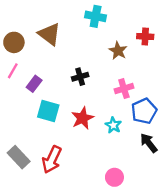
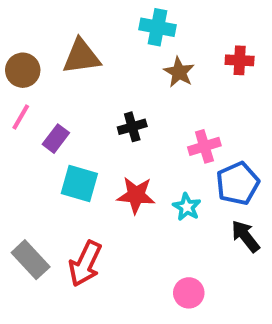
brown triangle: (49, 34) -> (81, 57), turned -45
brown star: (118, 51) -> (179, 72), moved
red star: (83, 118) -> (136, 195), turned 30

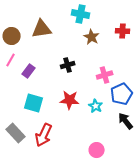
cyan square: (79, 183) -> (34, 103), moved

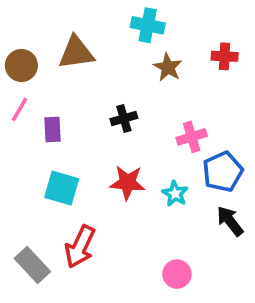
purple rectangle: (29, 71) -> (53, 130), turned -40
gray rectangle: (16, 133) -> (32, 265), moved

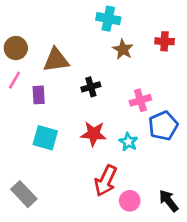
brown triangle: (76, 53) -> (56, 60), moved
black arrow: (230, 221) -> (169, 201), moved
red arrow: (80, 247) -> (106, 181), moved

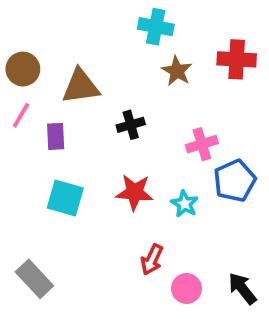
red cross: (165, 41) -> (237, 59), size x1.4
red arrow: (106, 181) -> (152, 260), size x0.7

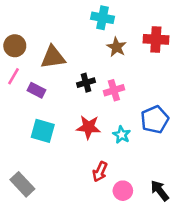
purple rectangle: (56, 136) -> (36, 90), turned -60
pink cross: (202, 144) -> (114, 90), moved

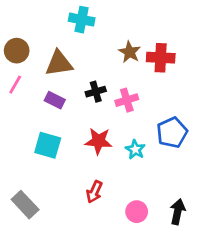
cyan cross: (103, 18) -> (82, 20), moved
red cross: (156, 39) -> (161, 58), moved
purple rectangle: (36, 90) -> (55, 100), moved
red arrow: (100, 172) -> (94, 192), moved
black arrow: (160, 191) -> (178, 212), turned 50

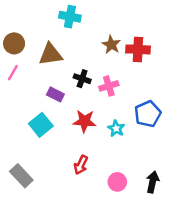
black cross: (96, 92) -> (82, 79), turned 35
purple rectangle: (55, 100) -> (55, 94), moved
cyan square: (48, 145) -> (41, 125), turned 35

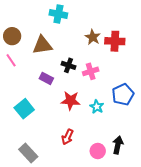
pink line: (13, 73) -> (11, 60), turned -64
cyan square: (41, 125) -> (24, 109), moved
gray rectangle: (21, 176) -> (28, 153), moved
black arrow: (153, 182) -> (118, 145), moved

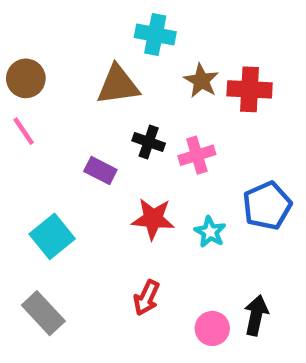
cyan cross: (58, 14) -> (155, 35), moved
brown triangle: (42, 45) -> (118, 85), moved
gray rectangle: (28, 153) -> (43, 313), moved

